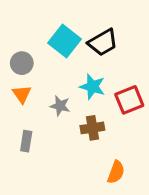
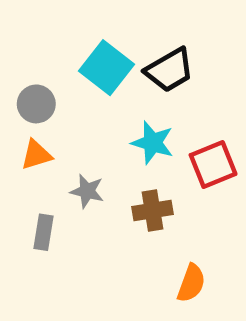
orange triangle: (22, 94) -> (36, 155), turned 48
gray star: (60, 106) -> (87, 191), moved

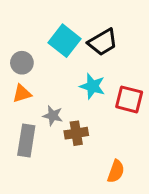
red square: (213, 164) -> (129, 99), turned 36
brown cross: (153, 211) -> (76, 133), moved
gray rectangle: (44, 232) -> (26, 141), size x1.5

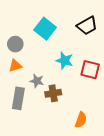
black trapezoid: (103, 42) -> (87, 26), moved

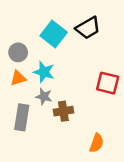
black trapezoid: (87, 26) -> (88, 28), moved
cyan star: (64, 60) -> (44, 72), moved

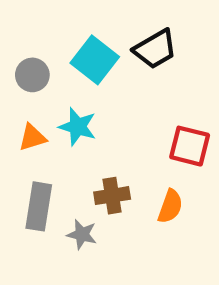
gray circle: (18, 52) -> (32, 75), moved
gray star: (44, 96) -> (82, 234), moved
orange semicircle: (97, 143) -> (170, 206), moved

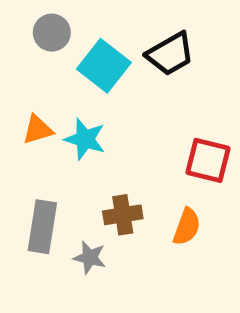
gray circle: (32, 75) -> (52, 33), moved
orange triangle: (32, 137) -> (38, 130), moved

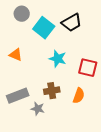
orange triangle: (38, 130) -> (16, 55), turned 40
cyan star: (85, 139) -> (58, 59), moved
gray rectangle: (42, 227) -> (18, 96), turned 60

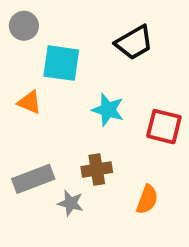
gray circle: (22, 14) -> (24, 26), moved
cyan square: (44, 28) -> (61, 63), moved, turned -30
orange semicircle: (79, 96) -> (147, 199), moved

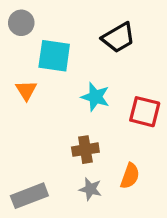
orange triangle: (29, 102) -> (26, 90), turned 35
gray rectangle: (33, 179) -> (29, 196), moved
gray star: (71, 203) -> (90, 189), moved

